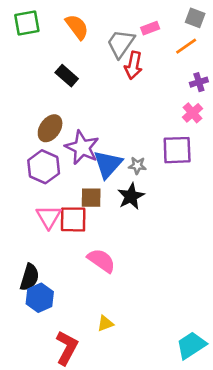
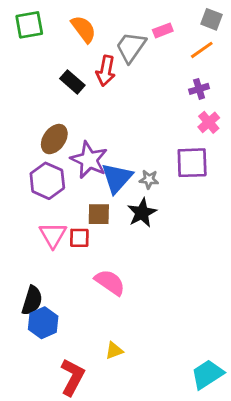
red arrow: (133, 65) -> (106, 71), moved
purple cross: (199, 82) -> (199, 89), moved
red square: (73, 219) -> (79, 238), size x0.7

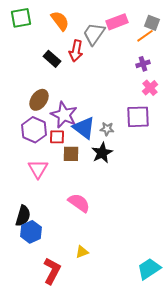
gray square: (212, 19) -> (152, 23), moved
pink rectangle: (163, 30) -> (117, 22), size x1.5
blue triangle: (117, 178) -> (84, 128), turned -35
red square: (79, 238) -> (57, 137), moved

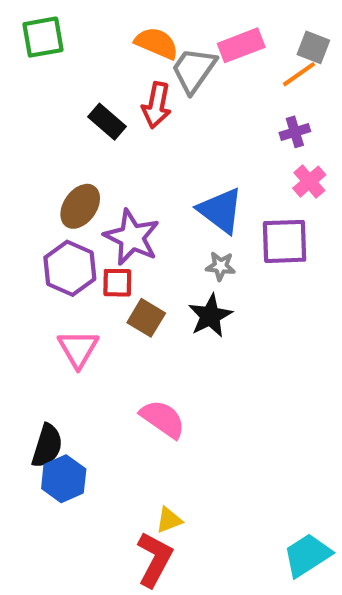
orange semicircle: (60, 21) -> (157, 43), moved, turned -30
blue triangle: (84, 128) -> (221, 210), moved
brown square: (71, 154) -> (146, 318), turned 30
red L-shape: (52, 271) -> (154, 559), moved

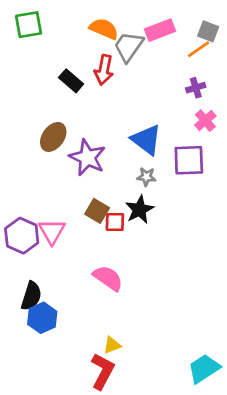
purple hexagon: (70, 268) -> (22, 236), moved
red square: (117, 283) -> (115, 222), moved

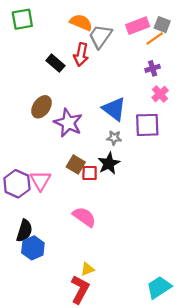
pink rectangle: (160, 30) -> (138, 26), moved

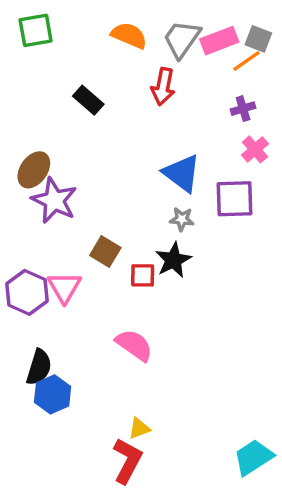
gray trapezoid: (100, 36) -> (182, 39), moved
red arrow: (81, 54) -> (163, 86), moved
brown ellipse: (42, 107) -> (34, 170), moved
purple star: (68, 123) -> (54, 200), moved
brown square: (76, 164) -> (105, 251), moved

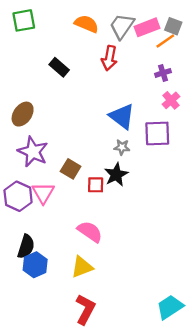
purple star: (54, 200) -> (33, 152), moved
yellow triangle: (139, 428) -> (82, 267), moved, size x1.5

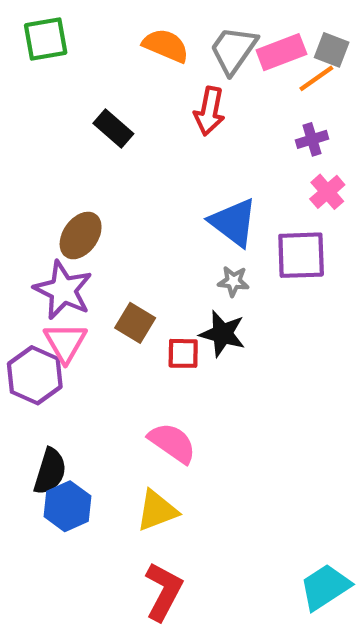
brown ellipse: (23, 114) -> (81, 236), moved
black star: (116, 175) -> (222, 334), turned -30
pink triangle: (43, 193) -> (65, 342), moved

